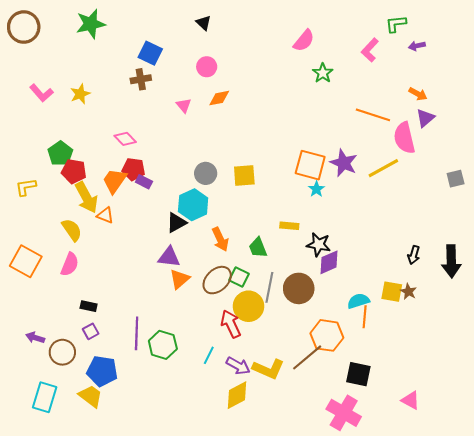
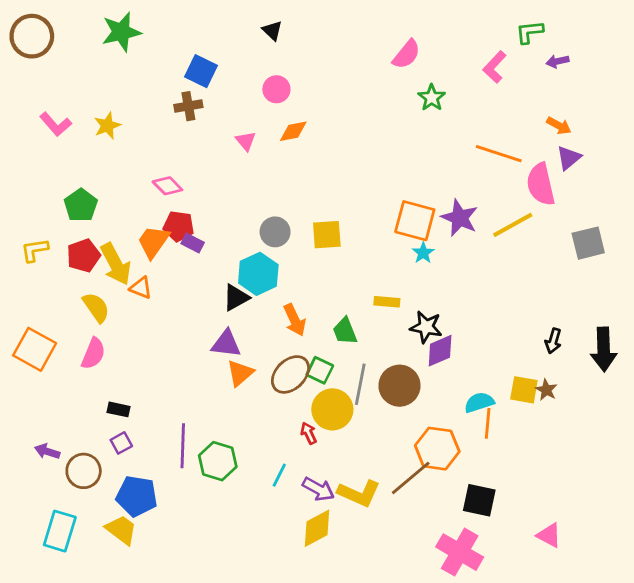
red pentagon: (74, 171) -> (84, 256), moved, turned -30
gray square: (456, 179) -> (588, 243), moved, size x1.4
red arrow: (231, 324) -> (309, 433), size x0.6

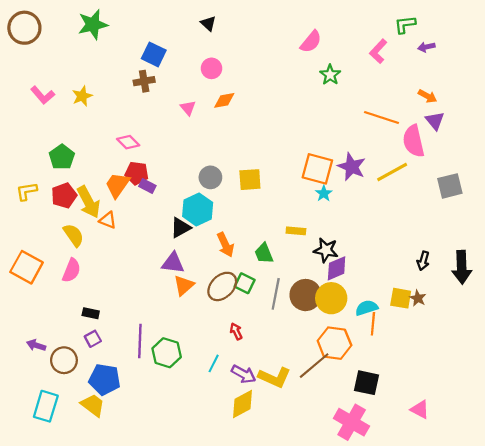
purple triangle: (569, 158) -> (435, 121), turned -30
yellow circle: (332, 409) -> (331, 298), moved

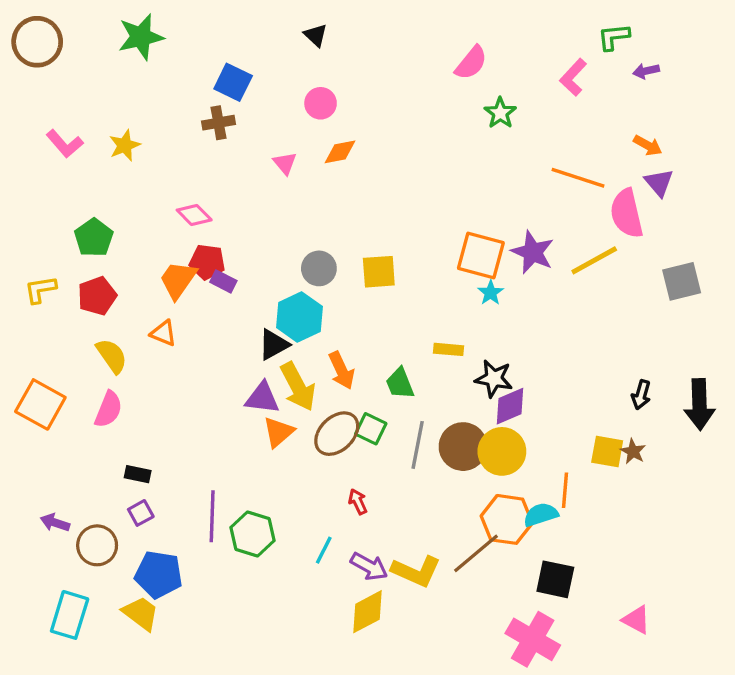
yellow arrow: (89, 202) -> (298, 387), moved
cyan semicircle: (367, 308) -> (541, 515), moved

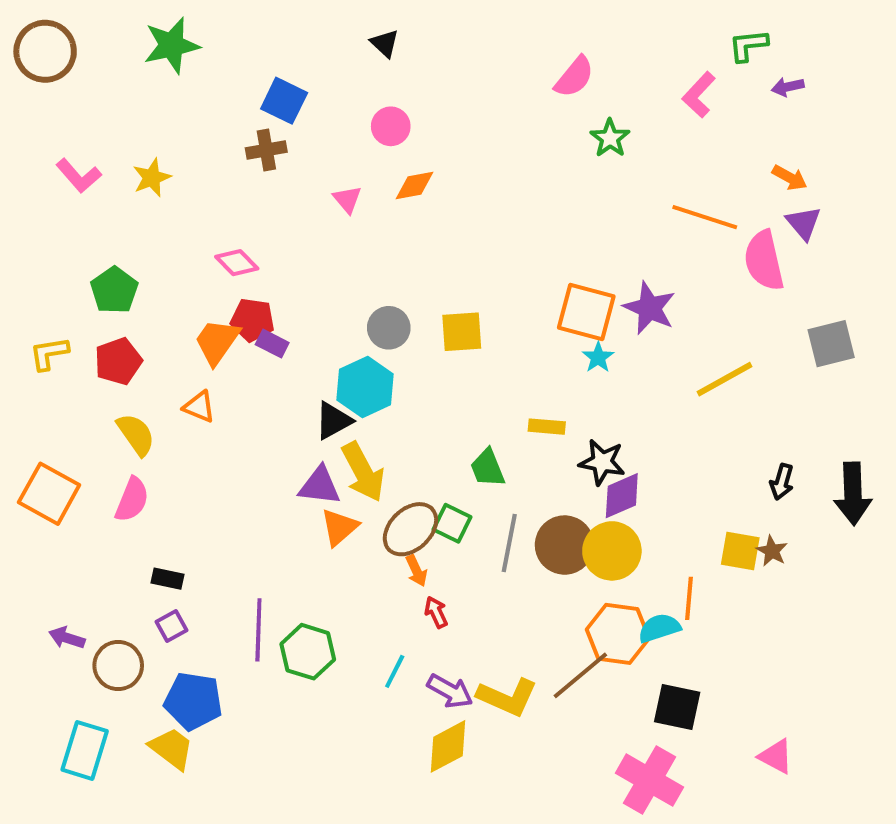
yellow line: (594, 260) -> (724, 379), moved
orange arrow: (342, 370) -> (416, 571), moved, size x0.7

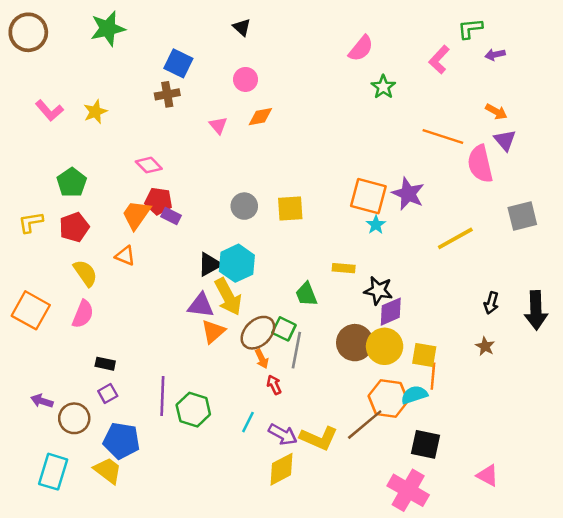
cyan hexagon: (365, 387) -> (237, 263), moved
gray line: (509, 543) -> (296, 350), moved
yellow square: (740, 551) -> (424, 355), moved

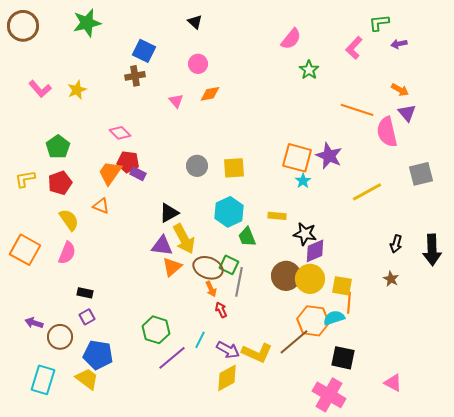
cyan hexagon: (237, 263) -> (229, 212), moved
brown ellipse: (258, 333) -> (208, 268), turned 64
purple line: (162, 396) -> (172, 358), moved, turned 48

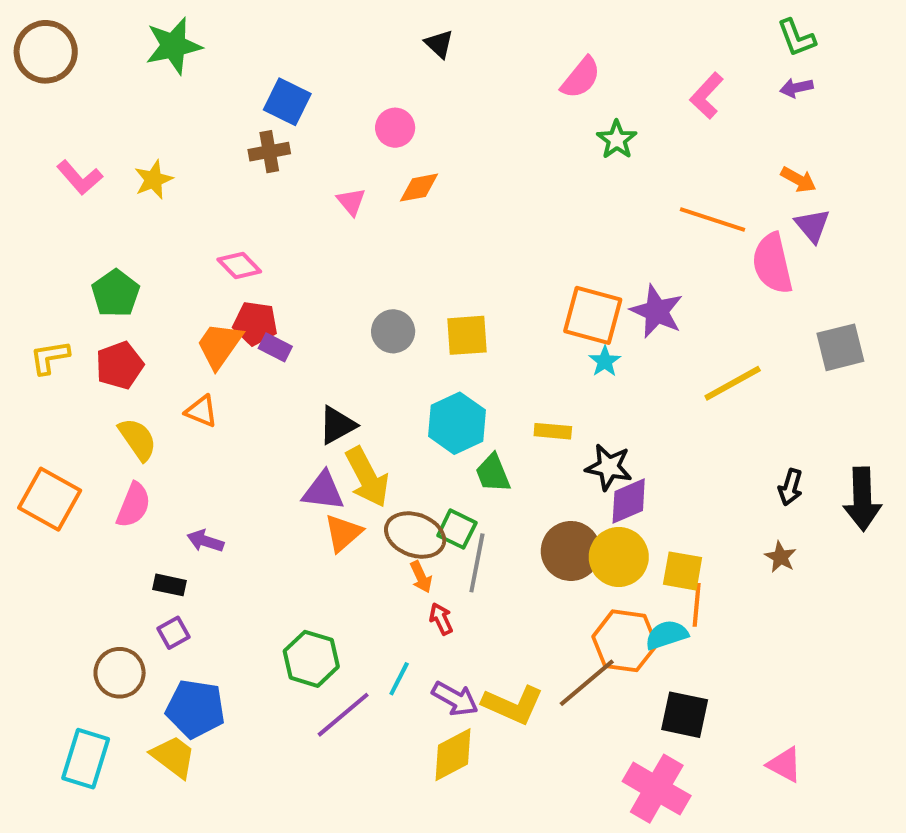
black triangle: (195, 22) -> (439, 44), moved
green L-shape: (379, 23) -> (796, 38), moved, turned -105
purple arrow: (34, 323) -> (205, 541), moved

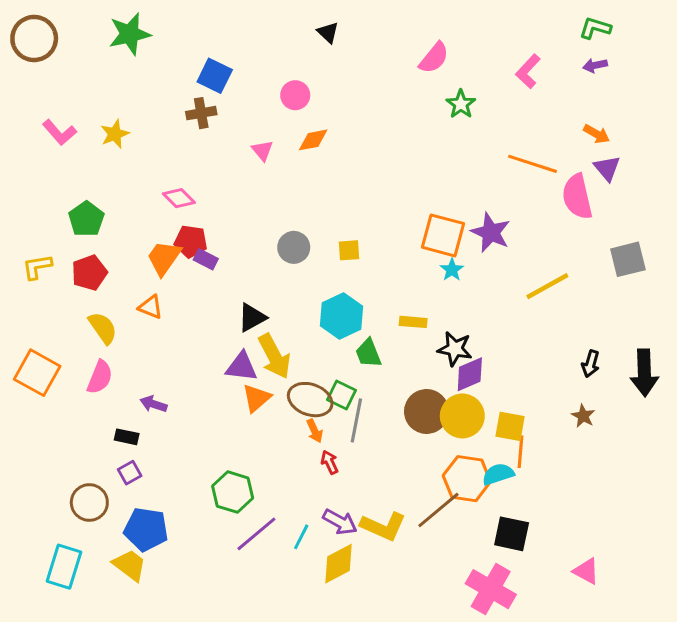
green L-shape: (796, 38) -> (595, 28), turned 128
yellow square: (467, 335) -> (349, 250), size x0.7
cyan line: (399, 679) -> (301, 537), moved

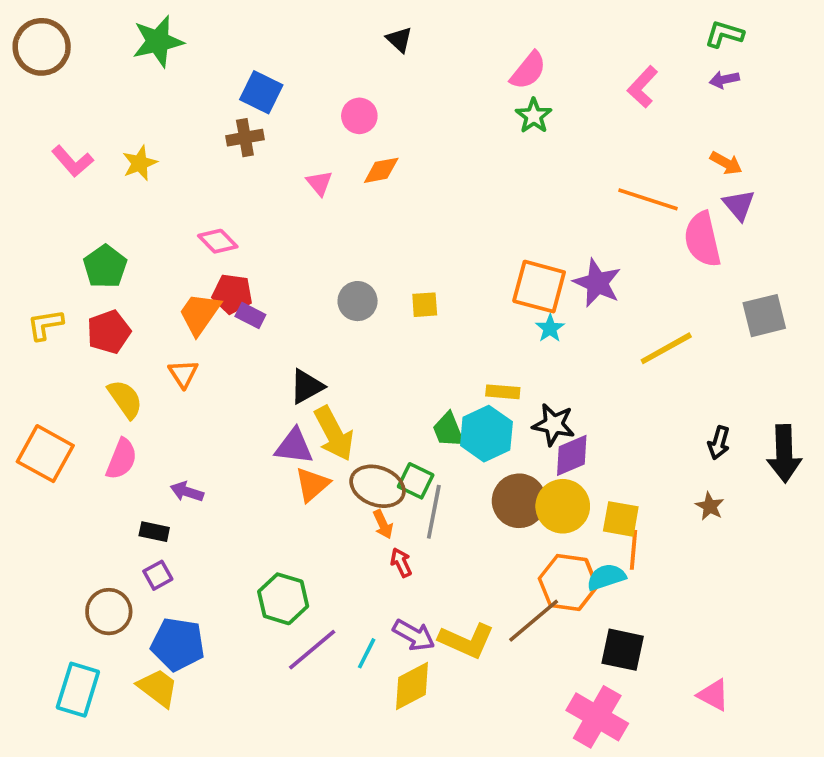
green star: (461, 104) -> (534, 116), moved
orange triangle: (151, 307) -> (183, 374), turned 35
cyan hexagon: (341, 316) -> (486, 434), moved

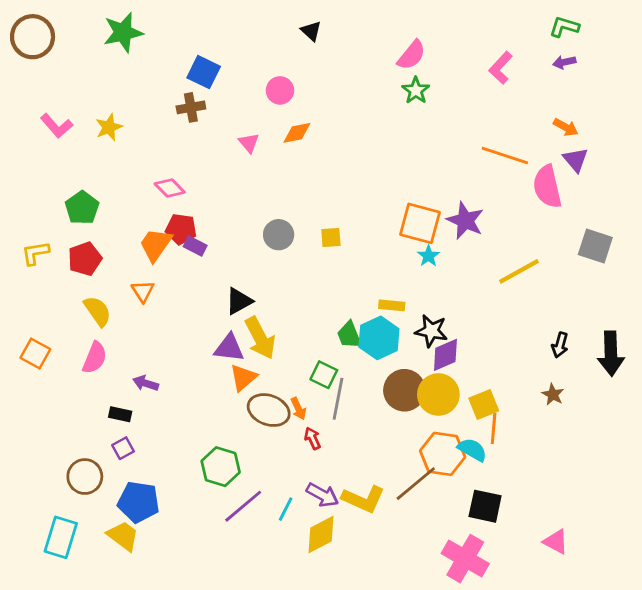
gray square: (764, 316) -> (595, 246), turned 32
orange square: (45, 454) -> (35, 353), size x0.7
brown ellipse: (378, 486) -> (269, 410), moved
yellow square: (621, 519) -> (484, 404), turned -32
cyan semicircle: (606, 577) -> (472, 450), turned 48

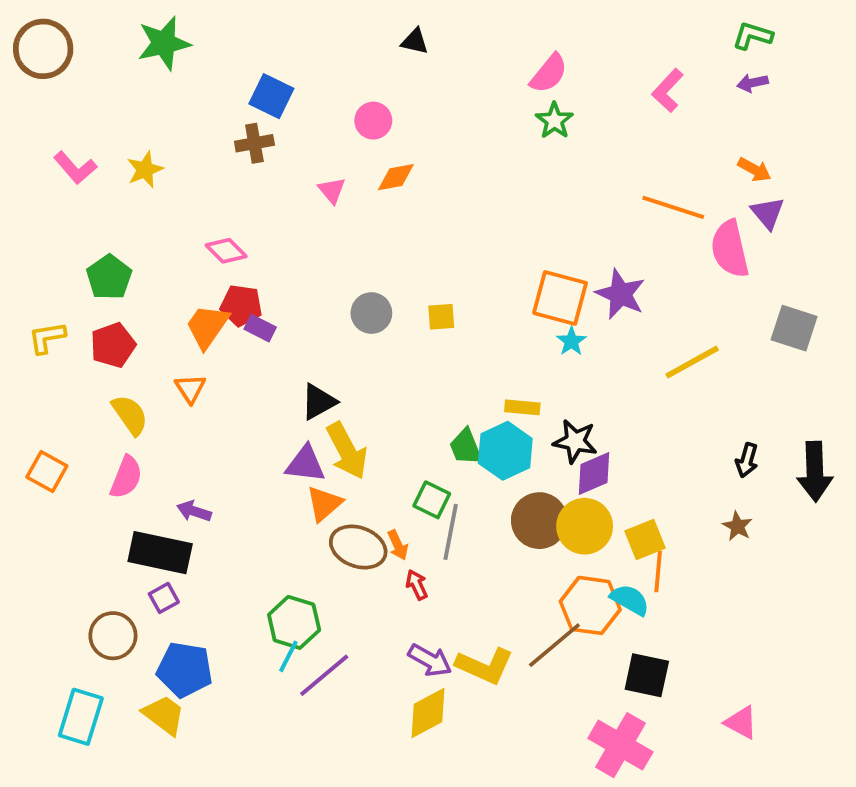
black triangle: (311, 31) -> (415, 41), turned -30
black rectangle: (120, 414) -> (160, 553), size x2.0
cyan line: (286, 509) -> (288, 656), moved

